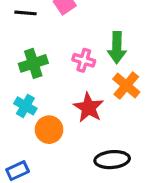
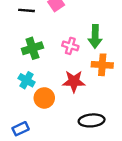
orange cross: (126, 85) -> (102, 65), turned -36
red star: (88, 108) -> (74, 81), turned -30

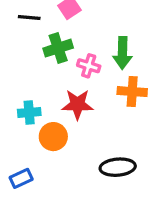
green cross: (32, 48) -> (58, 48), moved
cyan cross: (27, 80) -> (29, 112), turned -35
red star: (74, 81) -> (77, 104), moved

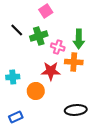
black line: (29, 17) -> (17, 30), moved, turned 40
orange cross: (132, 92) -> (74, 62), moved
cyan cross: (29, 112) -> (13, 77), moved

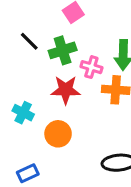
red star: (51, 71) -> (66, 90), moved
cyan cross: (13, 77) -> (23, 113), turned 32

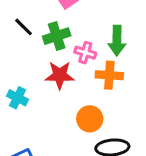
orange circle: (58, 134) -> (90, 119), moved

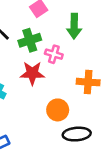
green arrow: (117, 41) -> (74, 26), moved
orange cross: (109, 75) -> (88, 82), moved

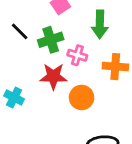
orange cross: (88, 82) -> (115, 67), moved
orange circle: (58, 110) -> (82, 97), moved

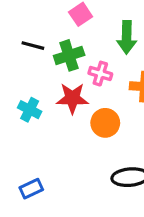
black line: (20, 31) -> (33, 46), turned -30
cyan cross: (14, 97) -> (30, 110), moved

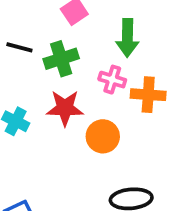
pink cross: (100, 74) -> (112, 80), moved

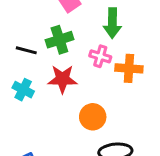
black line: (19, 47) -> (26, 50), moved
orange circle: (103, 136) -> (93, 117), moved

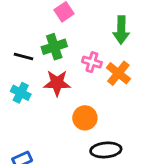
green arrow: (112, 23) -> (121, 30), moved
orange cross: (129, 68) -> (118, 73), turned 35

